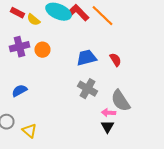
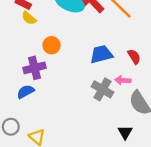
yellow semicircle: (33, 20) -> (29, 18), moved
purple cross: (19, 47) -> (35, 68), moved
pink arrow: (108, 113) -> (123, 80), moved

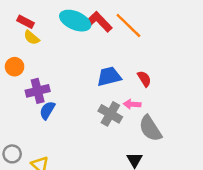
orange circle: (52, 45) -> (15, 67), moved
blue semicircle: (26, 92) -> (47, 110), moved, turned -30

